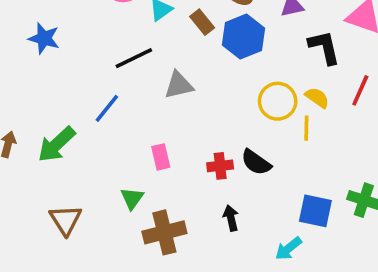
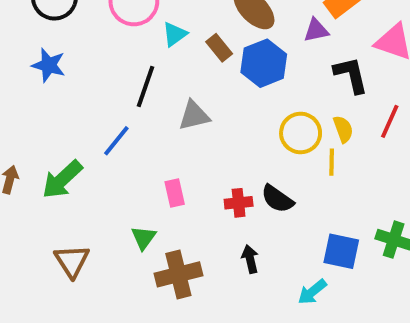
black line: (134, 58) -> (146, 86), turned -45
yellow semicircle: (317, 98) -> (343, 129), turned 35

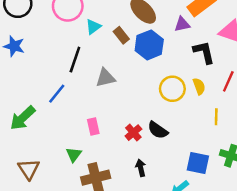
yellow line: (332, 162) -> (216, 117), moved
red cross: (239, 203) -> (133, 133), turned -35

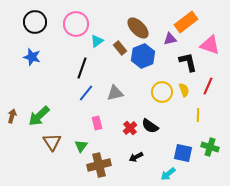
gray triangle: (105, 78) -> (115, 93), moved
blue line: (57, 94) -> (86, 93), moved
black arrow: (141, 168) -> (136, 157), turned -104
brown triangle: (29, 169) -> (52, 142), moved

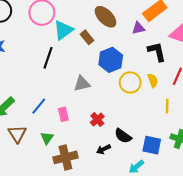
cyan triangle: (97, 41) -> (63, 30), size x1.5
blue hexagon: (143, 56) -> (111, 60), moved
blue line: (86, 93) -> (39, 106), moved
black semicircle: (150, 126) -> (123, 136), moved

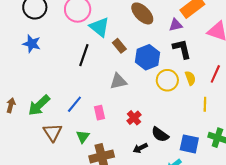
cyan triangle: (63, 30) -> (100, 27), turned -45
brown rectangle: (87, 37) -> (119, 46), moved
black L-shape: (157, 52) -> (182, 49), moved

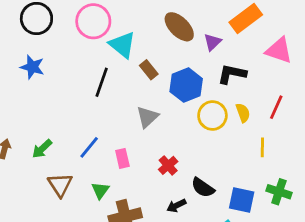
purple triangle: (176, 25) -> (212, 42), moved, turned -32
black L-shape: (182, 49) -> (232, 74), turned -65
gray triangle: (118, 81) -> (147, 117), turned -30
green arrow: (39, 105) -> (42, 149), size x0.7

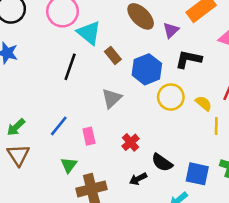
yellow semicircle: (243, 113) -> (204, 103), moved, turned -30
brown triangle: (60, 185) -> (18, 155), moved

